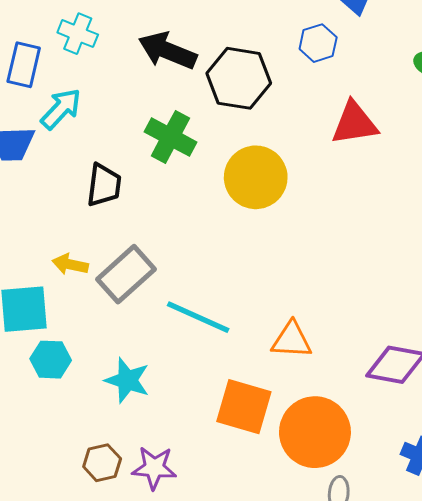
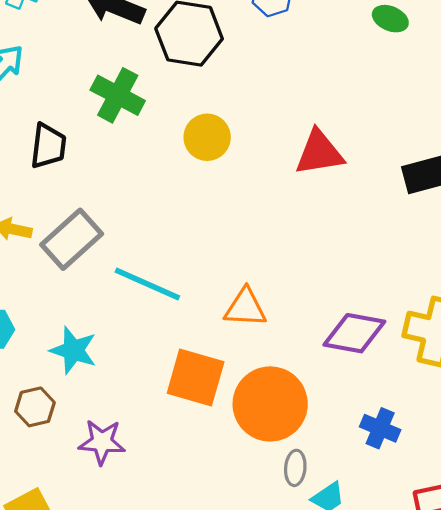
red triangle: (354, 123) -> (319, 153), moved
yellow circle: (256, 177) -> (207, 137), size x0.7
brown hexagon: (102, 463) -> (35, 407), moved

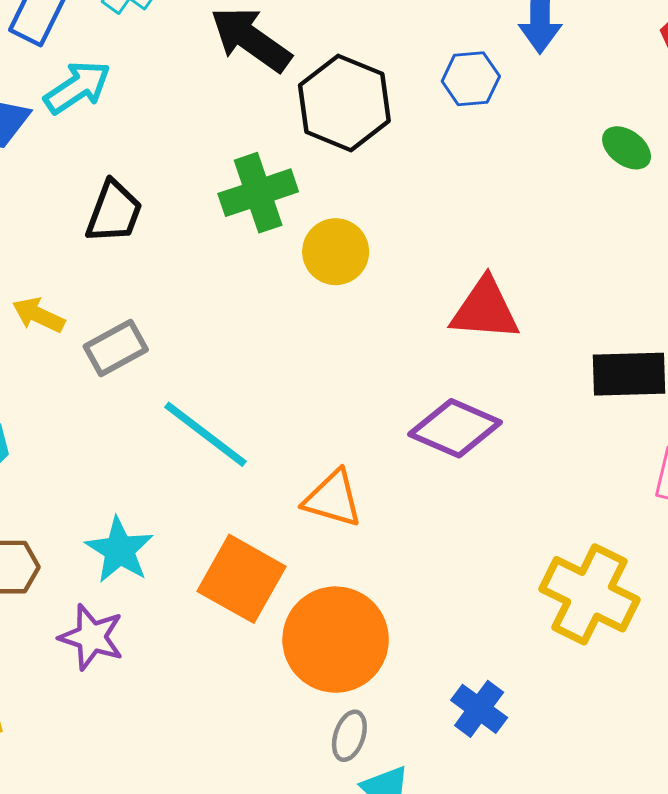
green cross: (118, 95) -> (258, 193), moved, turned 30
gray rectangle: (72, 239) -> (116, 348), size x0.7
purple diamond: (354, 333) -> (455, 428), moved
cyan star: (73, 350) -> (119, 550), moved

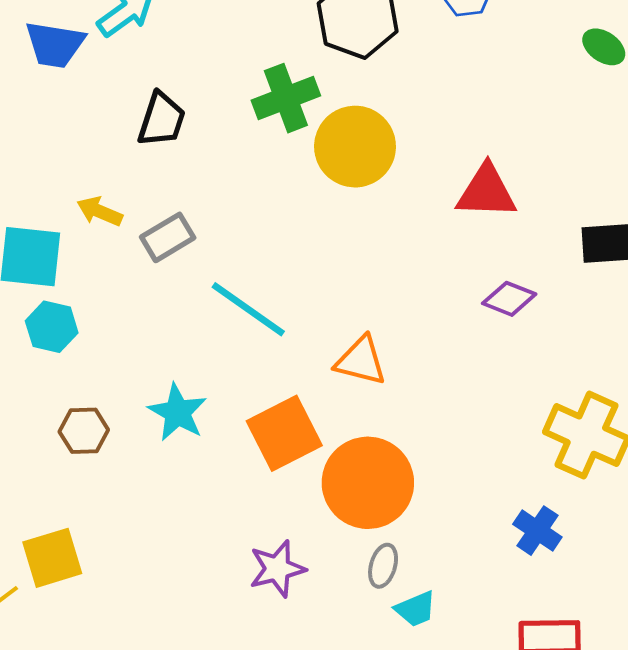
yellow circle: (336, 252) -> (355, 147), size x1.4
purple diamond: (455, 428) -> (509, 299), moved, size x0.7
orange square: (241, 579) -> (284, 433), turned 36
purple star: (92, 637) -> (277, 569), moved, turned -30
blue cross: (479, 709) -> (537, 531), moved

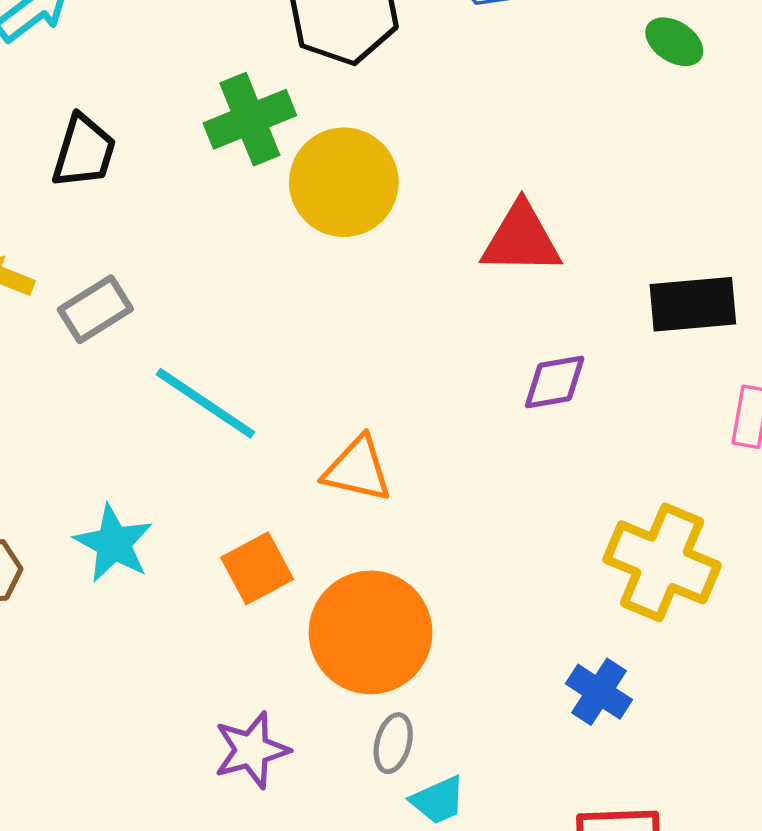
purple diamond: (509, 299) -> (555, 382), turned -30
orange square: (284, 433) -> (257, 568), size x0.7

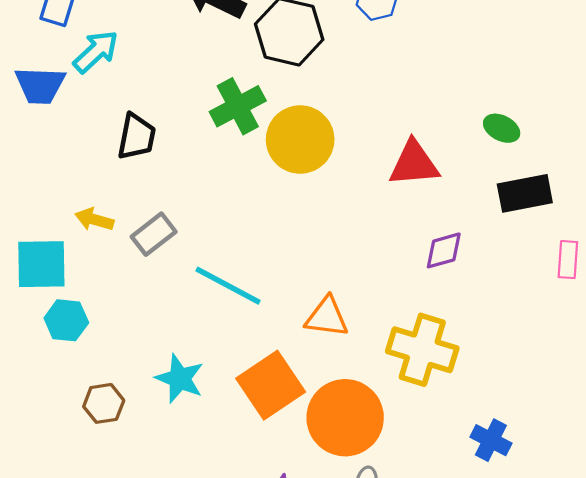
green ellipse: (674, 42) -> (502, 128), moved
yellow cross: (662, 562) -> (422, 350), moved
orange square: (257, 568) -> (271, 385), size x1.5

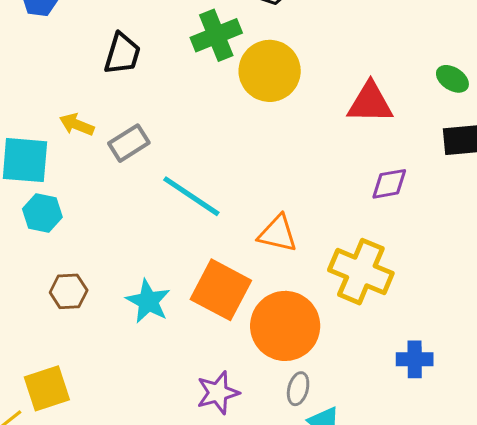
cyan star: (180, 379) -> (148, 301), moved
orange square: (271, 385) -> (221, 290), turned -34
blue cross: (491, 440) -> (415, 359), turned -33

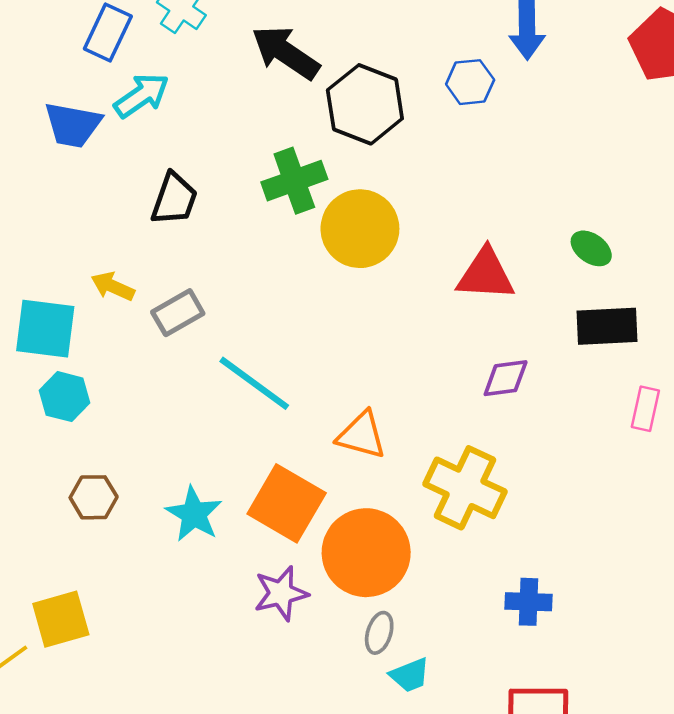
purple star: (218, 393) -> (281, 593), moved

